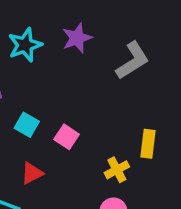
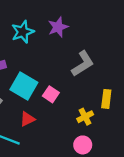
gray L-shape: (132, 61) -> (83, 64), moved
cyan square: (27, 125) -> (24, 86), size x1.6

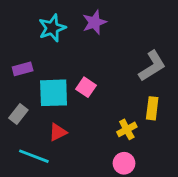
gray L-shape: (83, 64) -> (152, 66), moved
cyan square: (24, 86) -> (54, 93), turned -32
pink square: (51, 94) -> (86, 87), moved

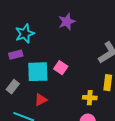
cyan star: (52, 28) -> (25, 34), moved
yellow cross: (127, 129) -> (90, 98), turned 32

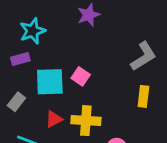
yellow cross: (90, 98) -> (86, 121), moved, size x1.5

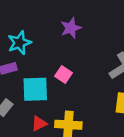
pink square: (81, 76) -> (63, 75), moved

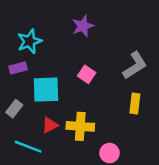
pink square: (63, 75) -> (87, 74), moved

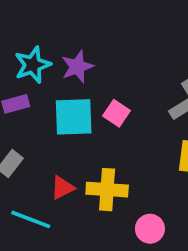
purple star: (83, 26) -> (77, 67), moved
cyan square: (46, 90) -> (74, 117), moved

